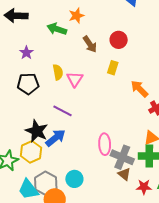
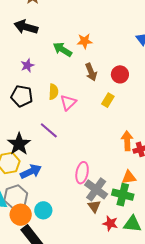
orange arrow: (139, 89) -> (127, 141), moved, turned 30
blue arrow: (56, 138) -> (31, 172), moved
cyan circle: (74, 179) -> (43, 210), moved

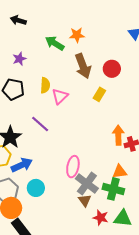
black arrow: (26, 27) -> (18, 20), size x0.7
brown arrow: (91, 72) -> (83, 66), size x1.4
cyan circle: (43, 210) -> (36, 188), moved

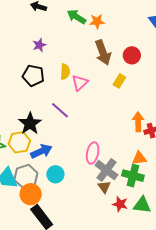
green arrow: (55, 43) -> (76, 17), moved

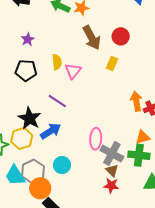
blue arrow: (41, 151) -> (51, 131), moved
red star: (120, 204) -> (111, 186), moved

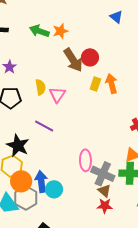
red circle: (121, 36) -> (90, 57), moved
orange arrow: (136, 101) -> (111, 84), moved
blue arrow: (51, 131) -> (41, 181), moved, turned -60
orange circle: (40, 188) -> (21, 181), moved

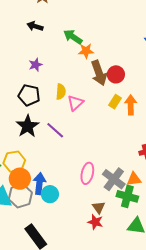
orange star: (60, 31) -> (86, 51), moved
black star: (18, 146) -> (28, 126), moved
gray cross: (103, 174) -> (114, 179), moved

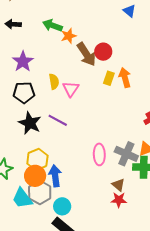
purple star: (35, 65) -> (23, 61), size x1.5
yellow hexagon: (14, 162) -> (37, 160), moved
cyan circle: (50, 194) -> (62, 206), moved

